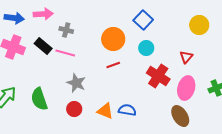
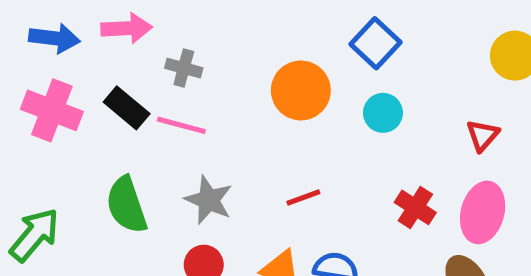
red line: (113, 65) -> (303, 197), moved
red cross: (158, 76) -> (415, 207), moved, size x0.7
green semicircle: (39, 99) -> (127, 205), moved

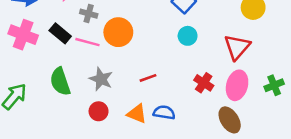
orange circle: (301, 90) -> (118, 32), moved
red triangle: (483, 135) -> (237, 47), size x1.6

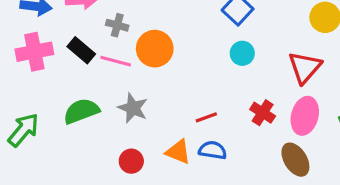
pink cross: (23, 35) -> (34, 52), turned -32
red line: (148, 78) -> (206, 117), moved
green semicircle: (60, 82) -> (81, 111), turned 88
red circle: (99, 111) -> (131, 161), moved

